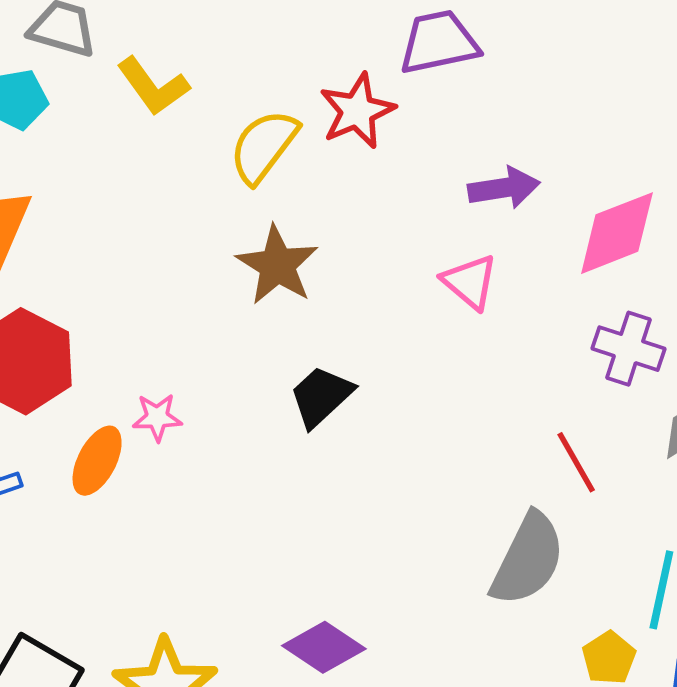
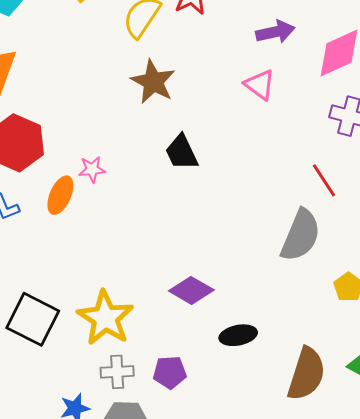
black trapezoid: (321, 396) -> (182, 152), turned -69

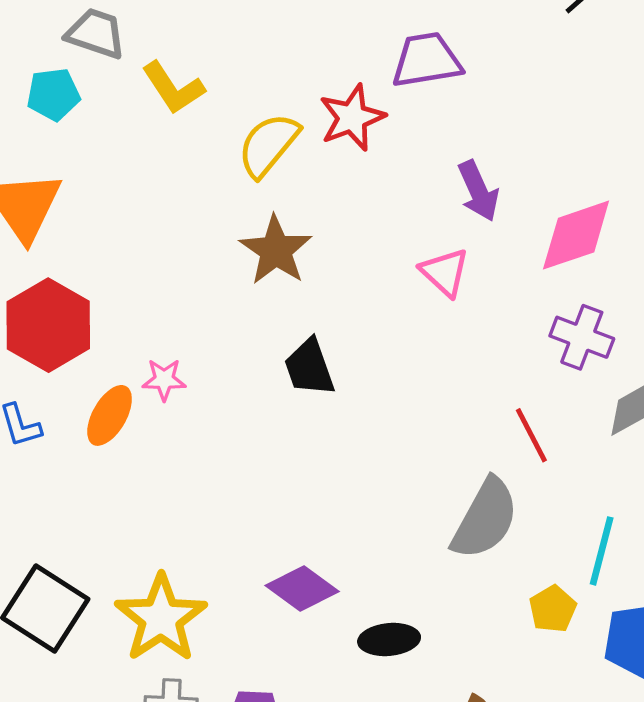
purple arrow: (275, 32) -> (478, 191), turned 72
black ellipse: (238, 335) -> (389, 640), moved

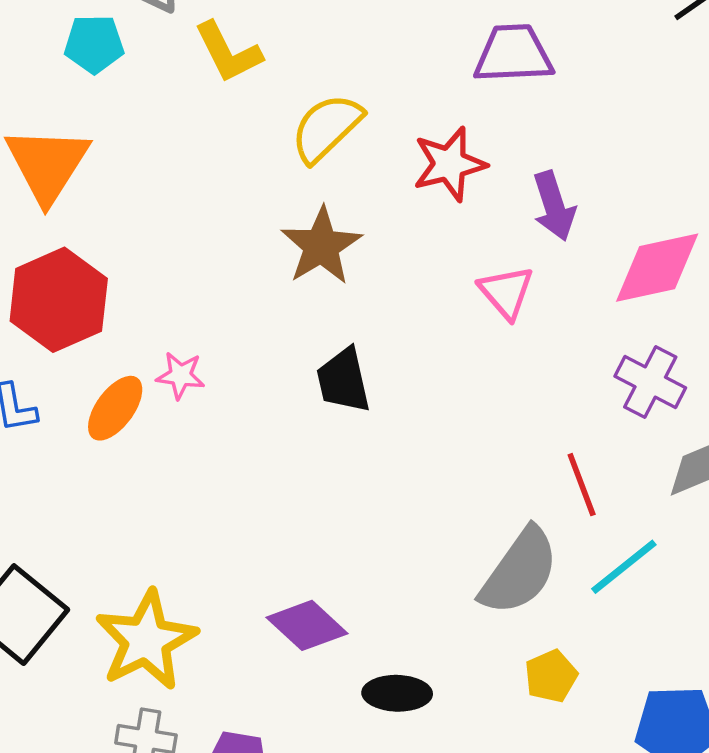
red star: (352, 118) -> (449, 164), moved
cyan line: (602, 551) -> (624, 567), moved, turned 30
yellow pentagon: (553, 609) -> (551, 676), moved

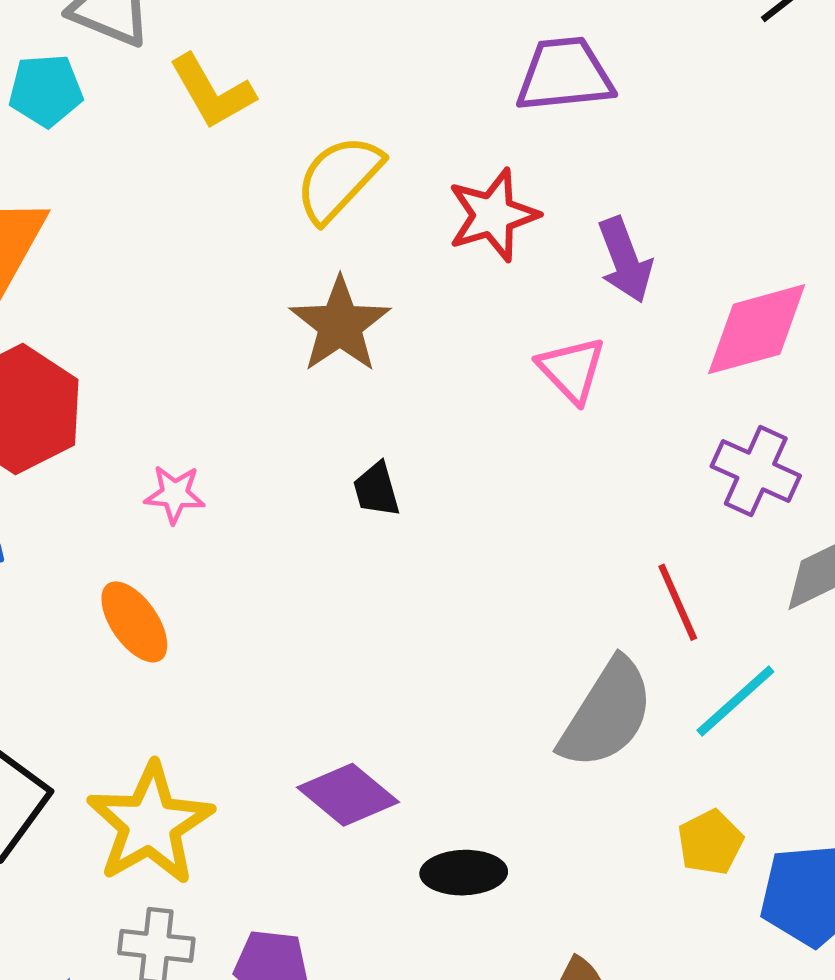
black trapezoid: (343, 380) -> (376, 490), size x0.7
orange ellipse: (115, 408) -> (134, 622), moved, turned -68
yellow pentagon: (551, 676) -> (710, 842), moved

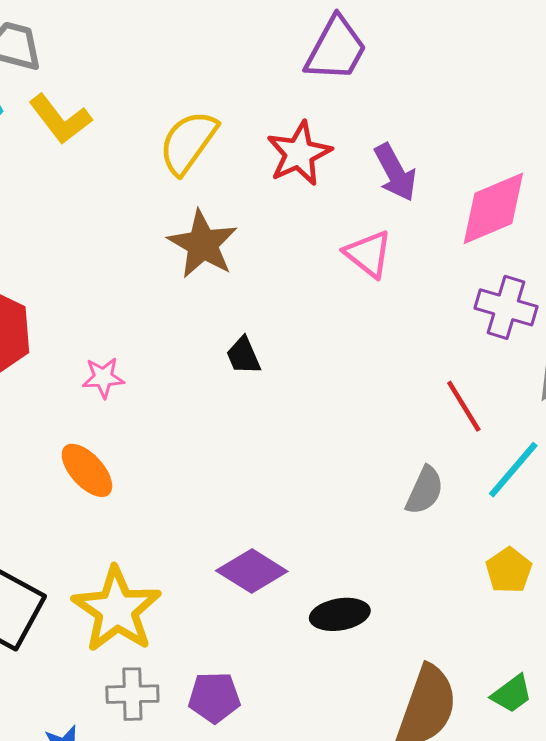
purple trapezoid: (565, 75) -> (336, 49), turned 132
yellow L-shape: (212, 92) -> (60, 119), moved
gray semicircle: (607, 714) -> (425, 490), size x0.6

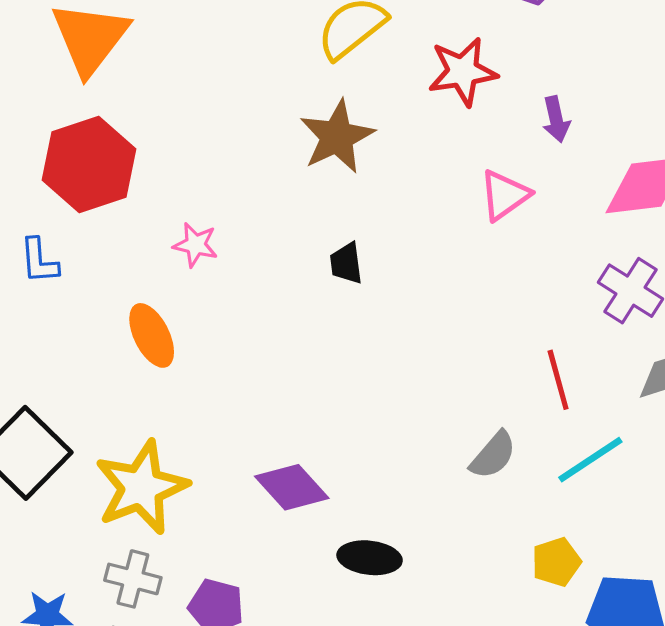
purple arrow: (395, 172) -> (556, 119), size x0.7
pink triangle: (368, 254) -> (505, 195), turned 30

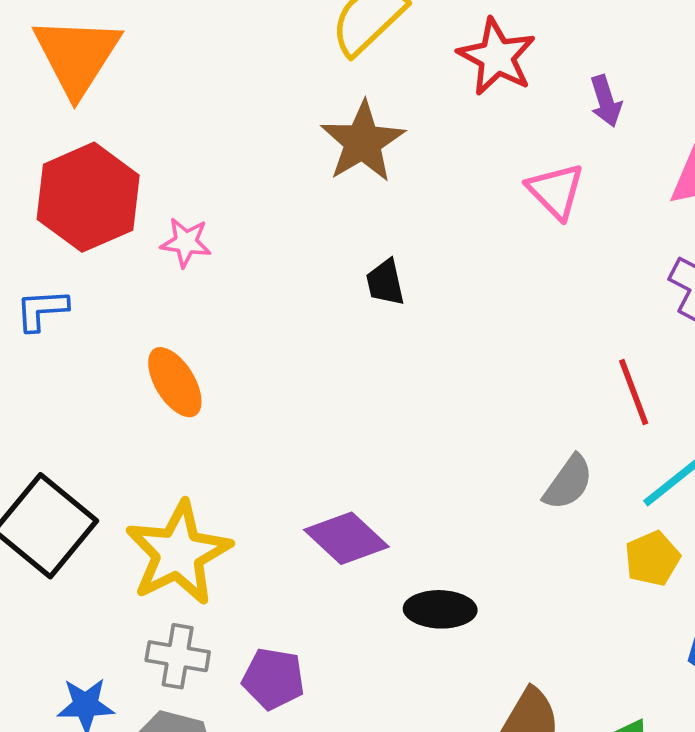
red star: (463, 72) -> (497, 57), turned -30
pink triangle: (505, 195) -> (556, 191), turned -34
pink star: (196, 245) -> (186, 242), moved
blue L-shape: (39, 261) -> (42, 310), turned 96
yellow pentagon: (556, 562) -> (652, 559), moved

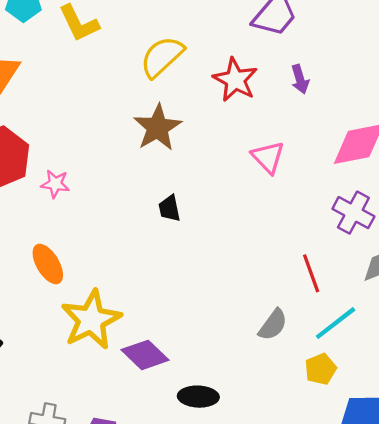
purple arrow: (606, 101) -> (300, 79), moved
yellow star: (178, 553) -> (91, 320), moved

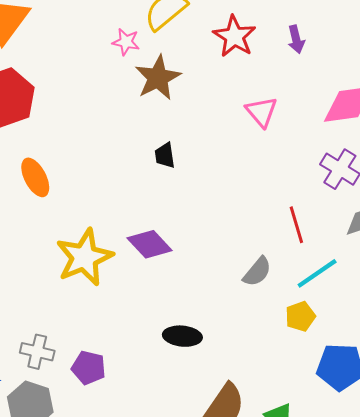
pink star: (55, 184) -> (126, 42), moved
orange ellipse: (48, 264) -> (35, 177), moved
purple diamond: (145, 355) -> (150, 244), moved

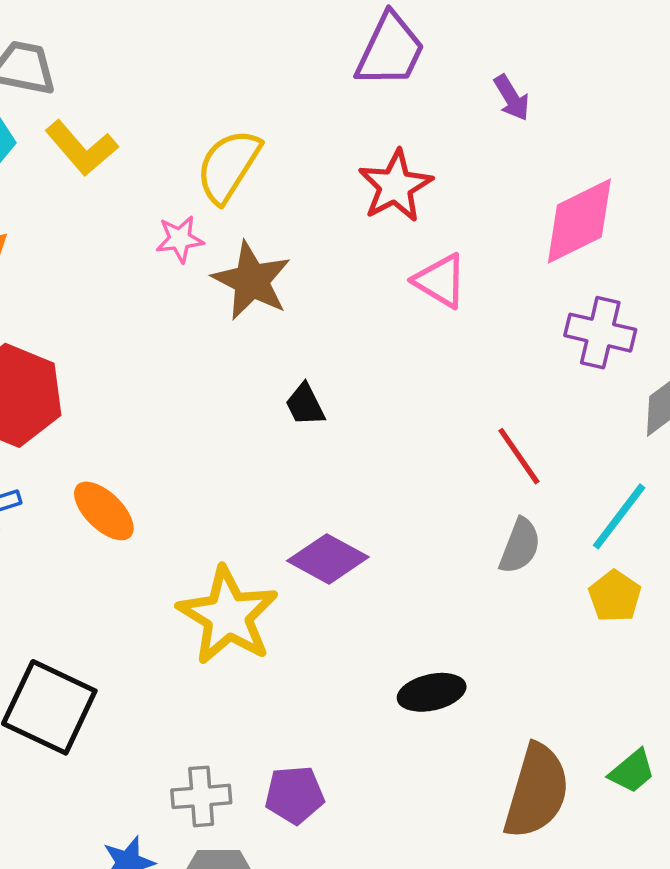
red star: (234, 36) -> (395, 186), moved, turned 30
purple arrow: (296, 39) -> (512, 98), moved
red line: (296, 225) -> (519, 456), moved

